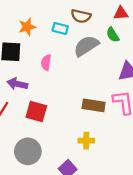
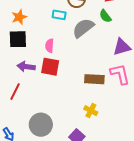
orange star: (27, 27) -> (19, 17), moved
red square: (36, 111) -> (50, 67), moved
yellow cross: (86, 141) -> (91, 111), turned 32

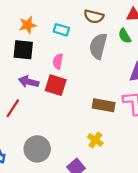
cyan rectangle: (59, 15) -> (61, 30), moved
gray semicircle: (83, 28) -> (98, 46), turned -45

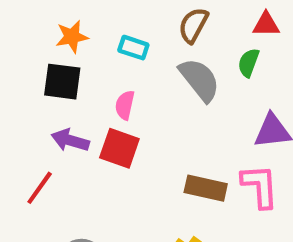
brown semicircle: (94, 16) -> (193, 25), turned 102
green semicircle: (125, 36) -> (249, 63), turned 49
gray semicircle: (98, 46) -> (199, 80), turned 125

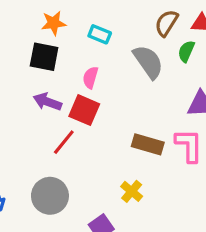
brown semicircle: (193, 25) -> (166, 23), moved
red line: (40, 188) -> (64, 142), moved

